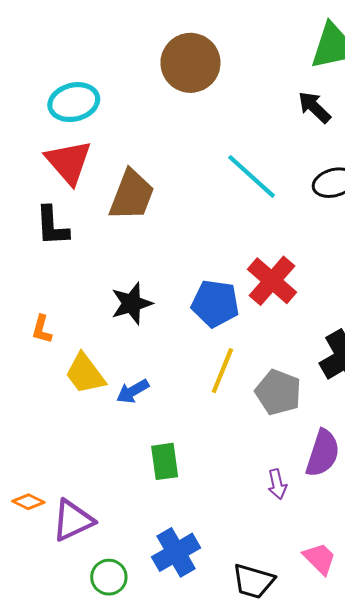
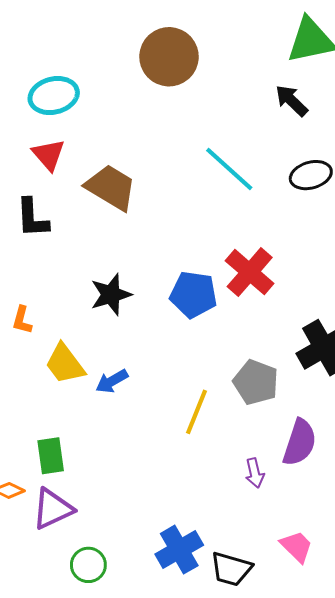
red triangle: (69, 162) -> (49, 155), size x0.7
brown trapezoid: (132, 195) -> (111, 187), turned -80
yellow line: (222, 371) -> (197, 412), moved
green rectangle: (165, 461) -> (51, 456), moved
blue cross: (176, 552) -> (179, 550), moved

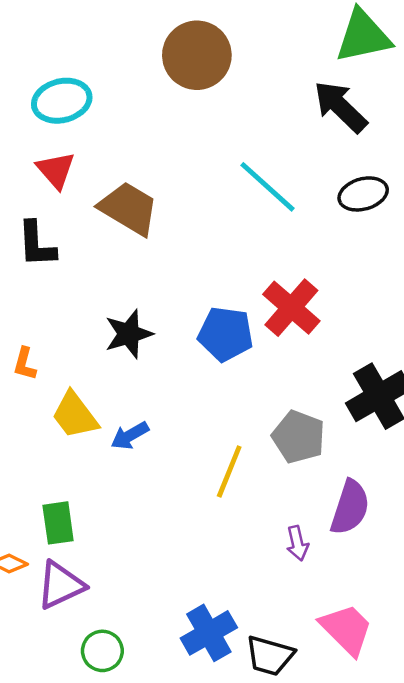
black arrow: (291, 101) -> (340, 107), size x1.4
pink trapezoid: (297, 547) -> (346, 629), size x1.4

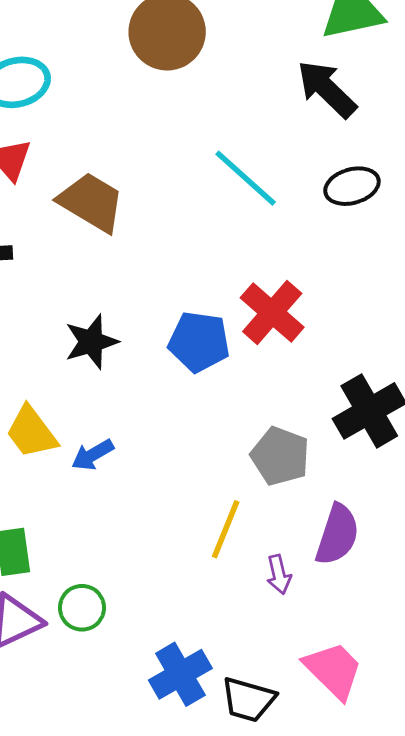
yellow line: (229, 471) -> (226, 529), moved
green circle: (102, 651) -> (82, 608), moved

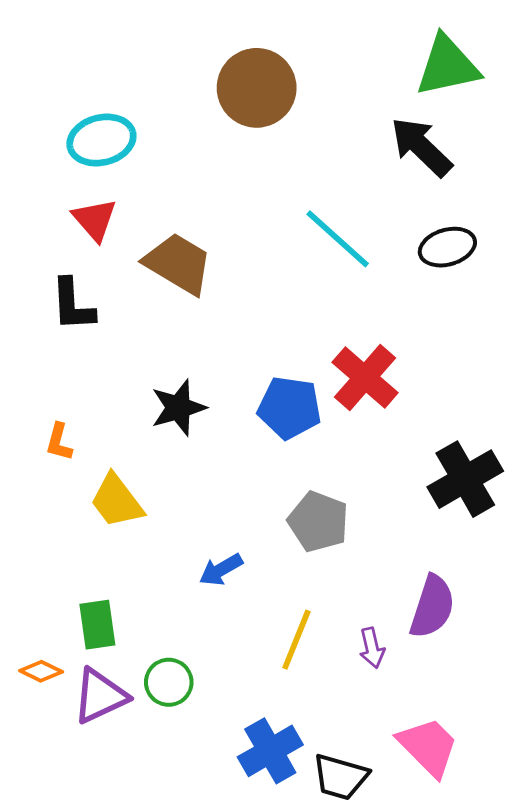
blue arrow: (93, 455) -> (221, 570), moved
gray pentagon: (280, 456) -> (318, 522), moved
yellow line: (226, 529) -> (296, 640), moved

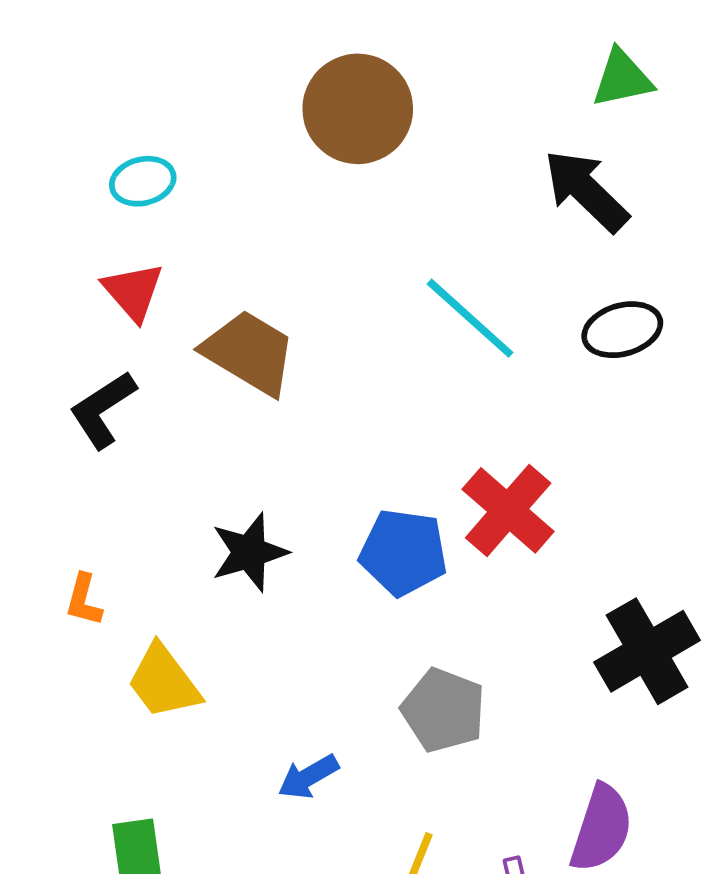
green triangle: (447, 66) -> (622, 78), size x0.7
cyan ellipse: (101, 140) -> (143, 181), size x0.7
black L-shape: (73, 305) -> (103, 410), turned 60

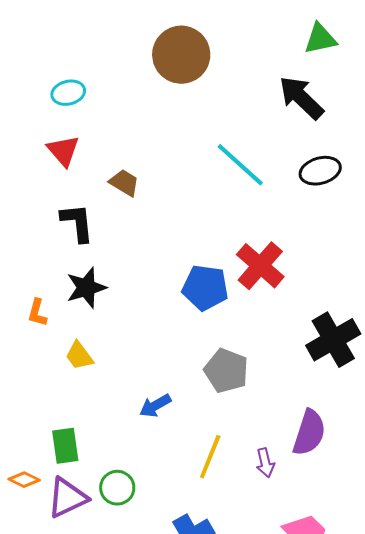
brown trapezoid: (249, 352) -> (124, 183), size x0.6
black L-shape: (103, 410) -> (77, 223), moved, turned 117
black star: (249, 552) -> (86, 288), moved
yellow trapezoid: (164, 682) -> (79, 356), size x0.7

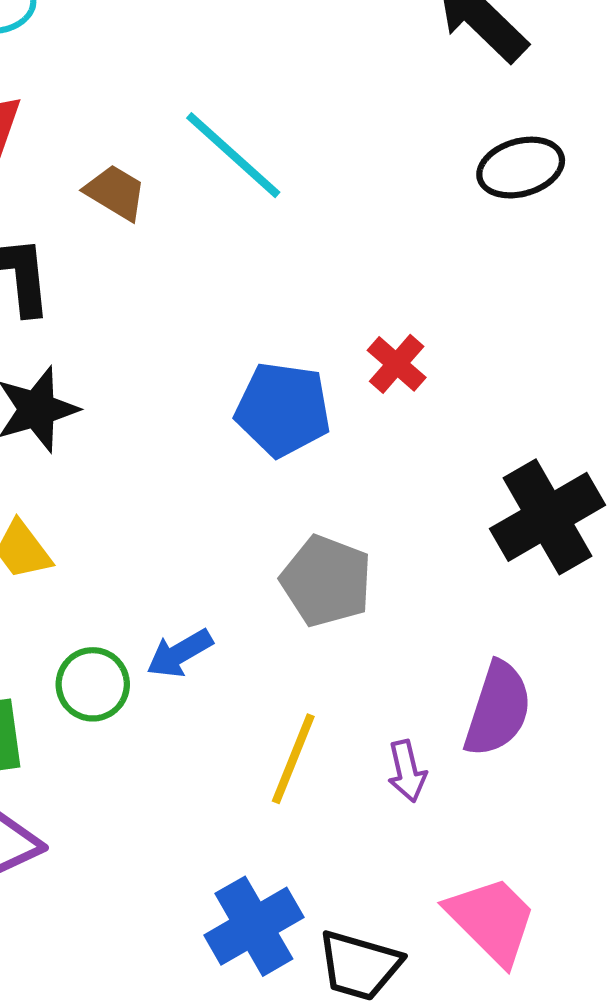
cyan line: (240, 165) -> (233, 155), moved
red cross: (260, 266) -> (397, 364), size x0.6
green circle: (117, 488) -> (93, 684), moved

